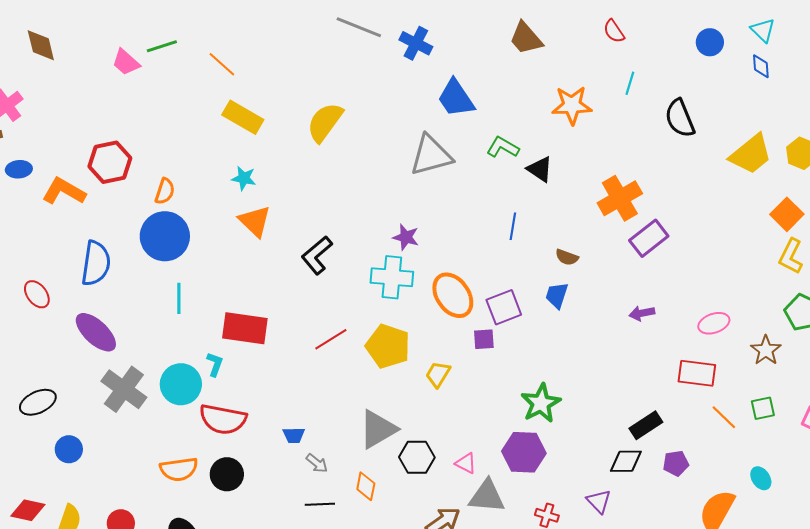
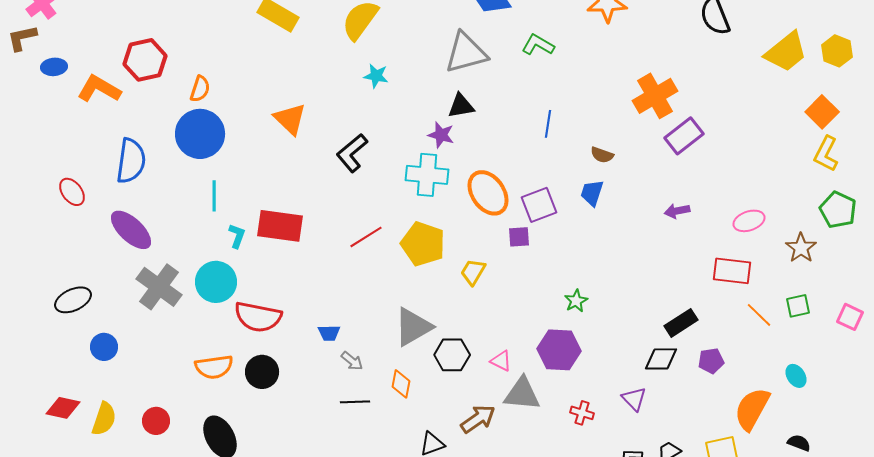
black triangle: (540, 169) -> (461, 106), moved, turned -44
cyan star: (244, 178) -> (376, 76), moved
cyan L-shape: (215, 364) -> (237, 236), moved
green star: (541, 403) -> (576, 301), size x0.6

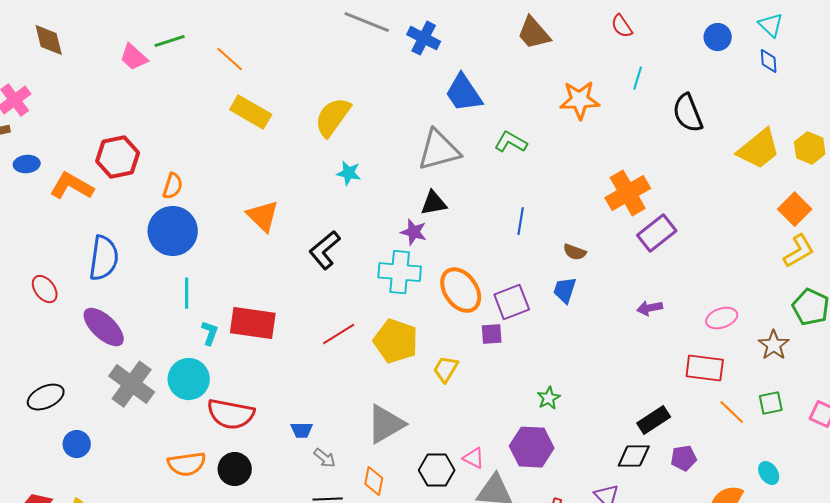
yellow L-shape: (826, 154) -> (799, 251), turned -147
black hexagon: (452, 355) -> (437, 470), moved

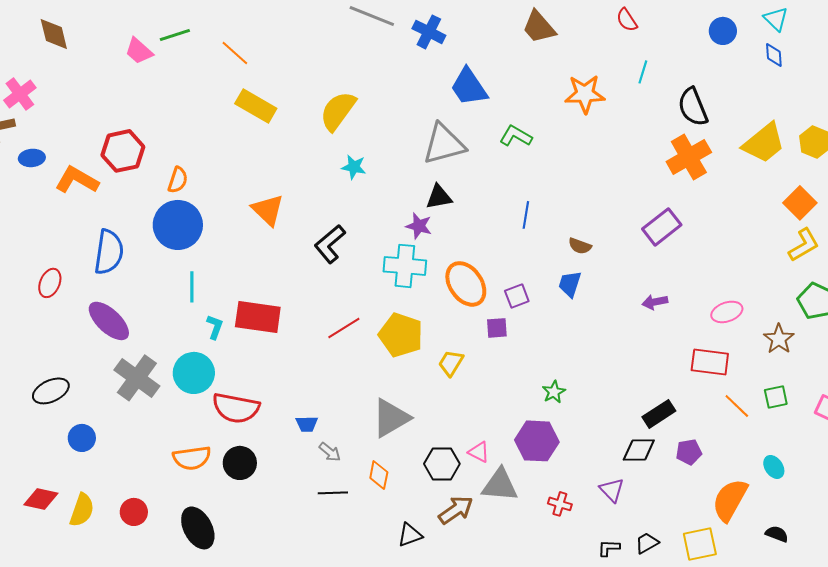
orange cross: (628, 193) -> (689, 157), moved
red ellipse: (45, 289) -> (50, 283), turned 60
purple square: (512, 302) -> (517, 296), size x0.7

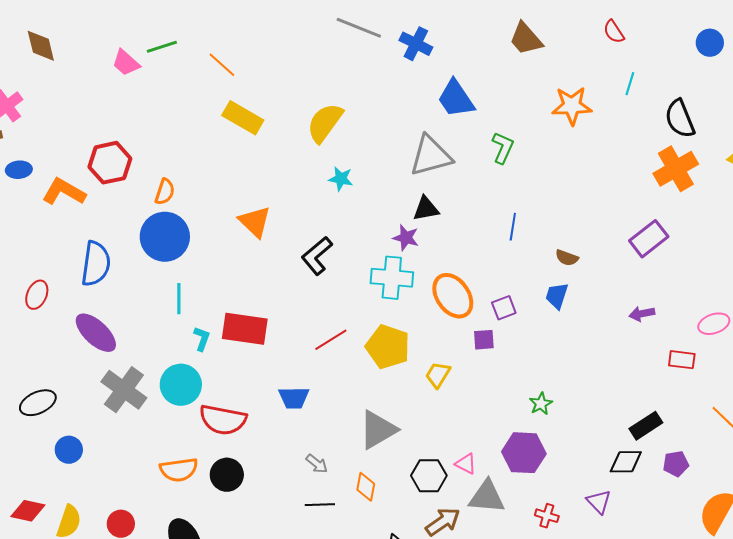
green L-shape: (516, 136) -> (503, 148), turned 84
red rectangle: (710, 362) -> (682, 360), moved, size x0.7
blue trapezoid: (307, 424) -> (294, 398), moved, size x1.4

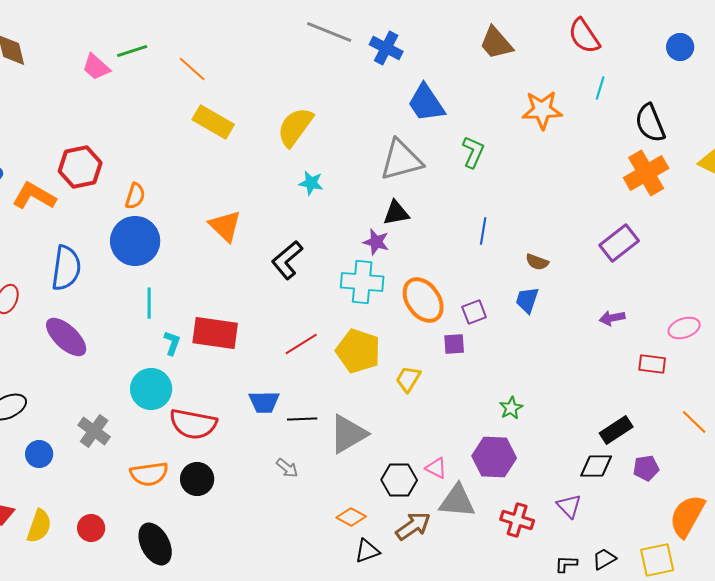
red semicircle: (614, 32) -> (584, 36), size x1.5
gray cross: (124, 390) -> (94, 431), moved, size x0.7
orange diamond: (366, 487) -> (351, 517), moved, turned -72
black line: (320, 505) -> (302, 419), moved
red cross: (547, 516) -> (517, 520), size x1.4

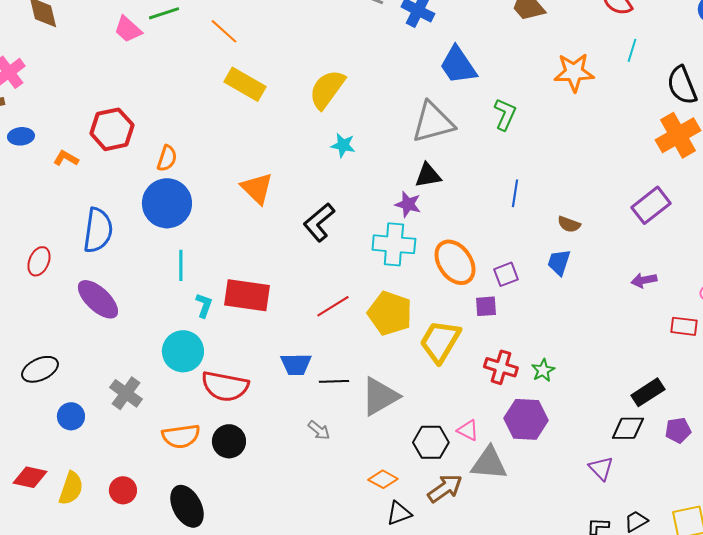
orange L-shape: (34, 196) -> (66, 158), size x0.6
yellow trapezoid: (408, 379) -> (440, 341), size x1.6
red cross: (517, 520) -> (501, 367), moved

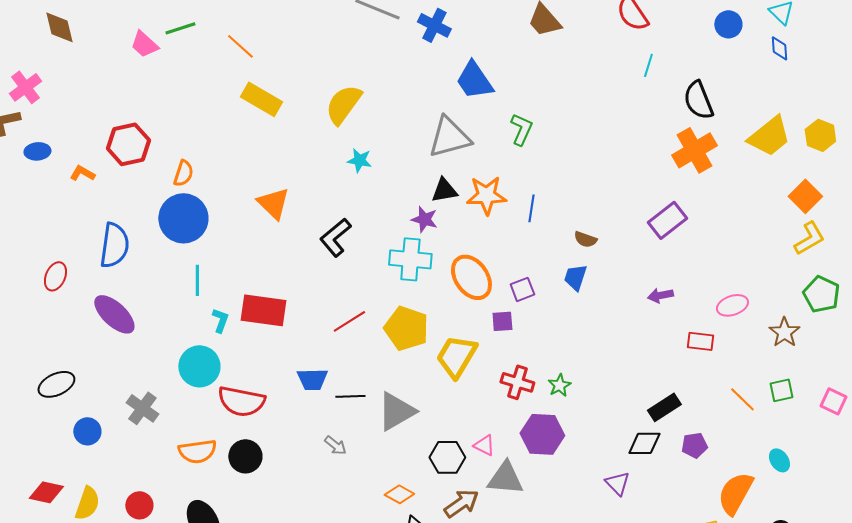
orange star: (574, 72) -> (486, 195), moved

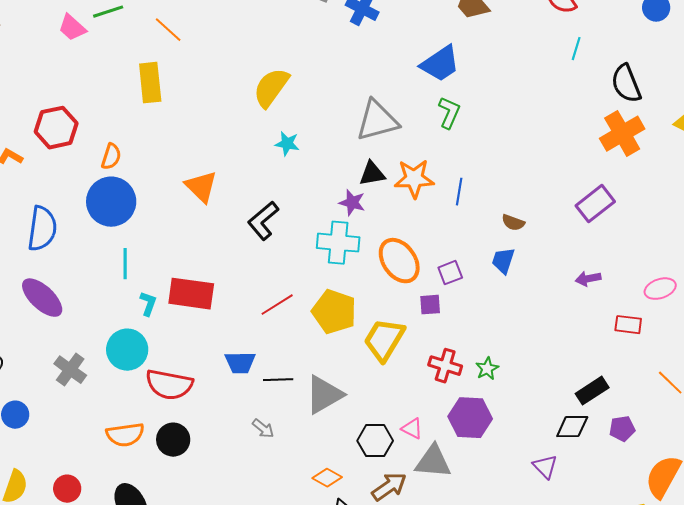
blue trapezoid: (474, 80) -> (440, 64), moved, turned -90
yellow rectangle: (261, 99) -> (150, 83), moved, turned 54
gray cross: (142, 408) -> (70, 370), moved

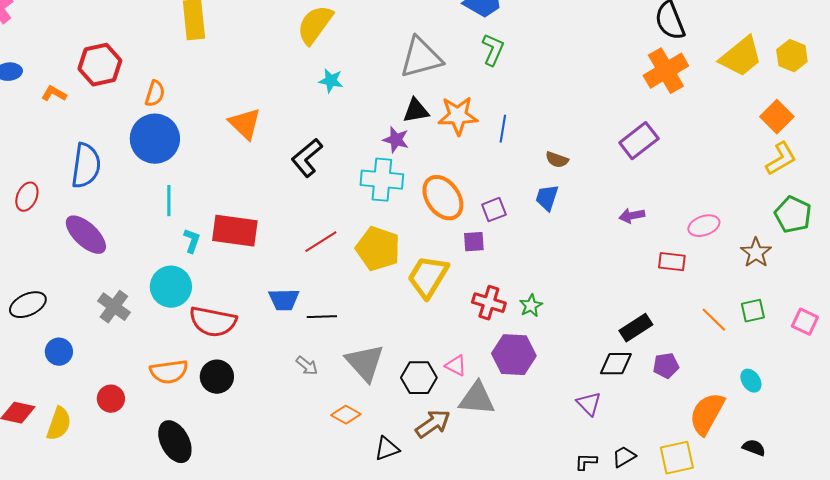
gray triangle: (324, 395) -> (365, 363), moved, turned -42
orange diamond: (327, 478) -> (346, 415), moved
red circle: (67, 489) -> (111, 399), moved

